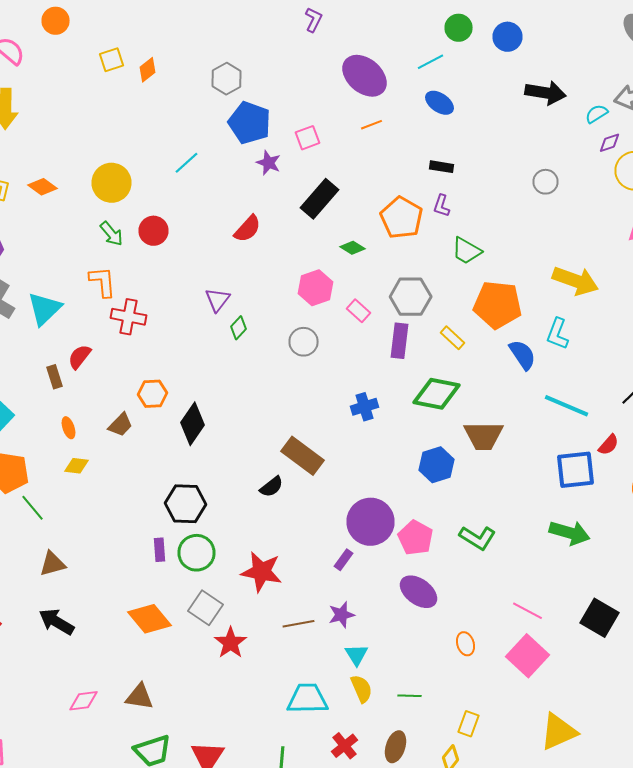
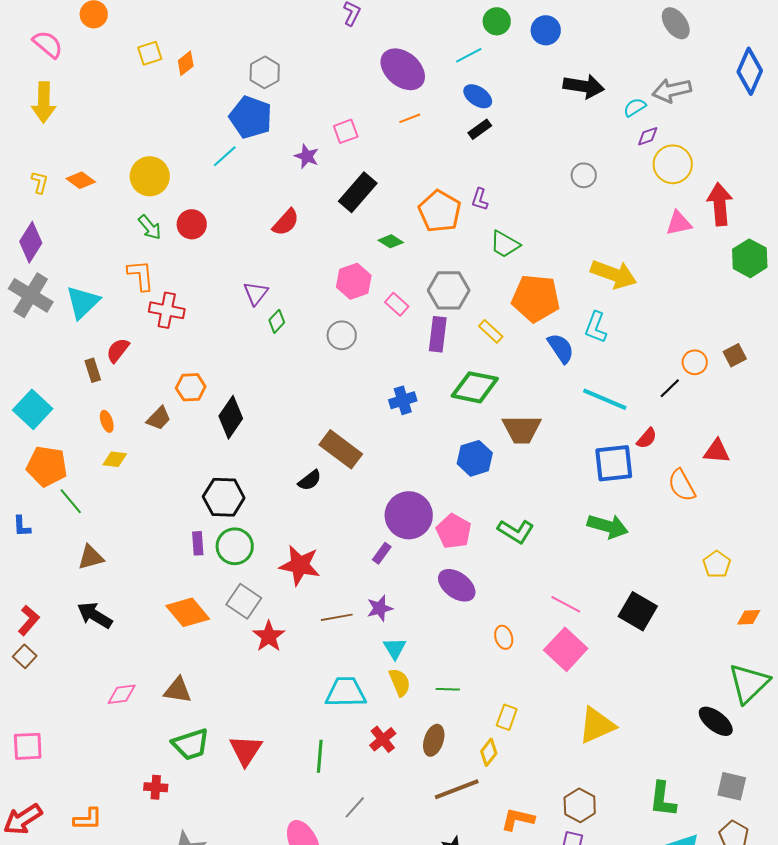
blue pentagon: (250, 123) -> (251, 117), moved
black rectangle: (442, 167) -> (480, 129), moved, turned -45

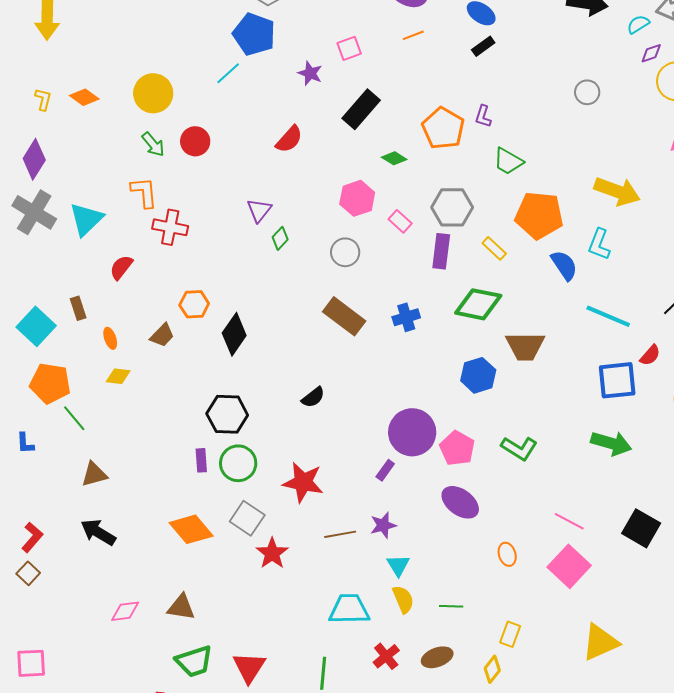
brown rectangle: (93, 370) -> (78, 308), moved
brown rectangle: (341, 449) -> (344, 316), moved
brown ellipse: (434, 740) -> (437, 657), turned 52

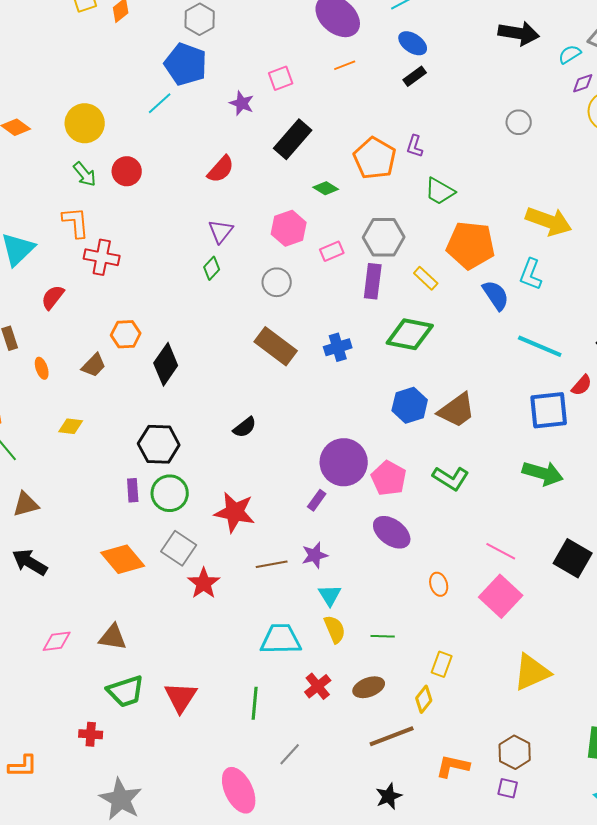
purple triangle: (259, 210) -> (221, 231), moved
pink rectangle: (400, 221) -> (332, 251), turned -65
brown trapezoid: (525, 346) -> (457, 410), moved, turned -36
yellow diamond: (118, 376) -> (71, 426), moved

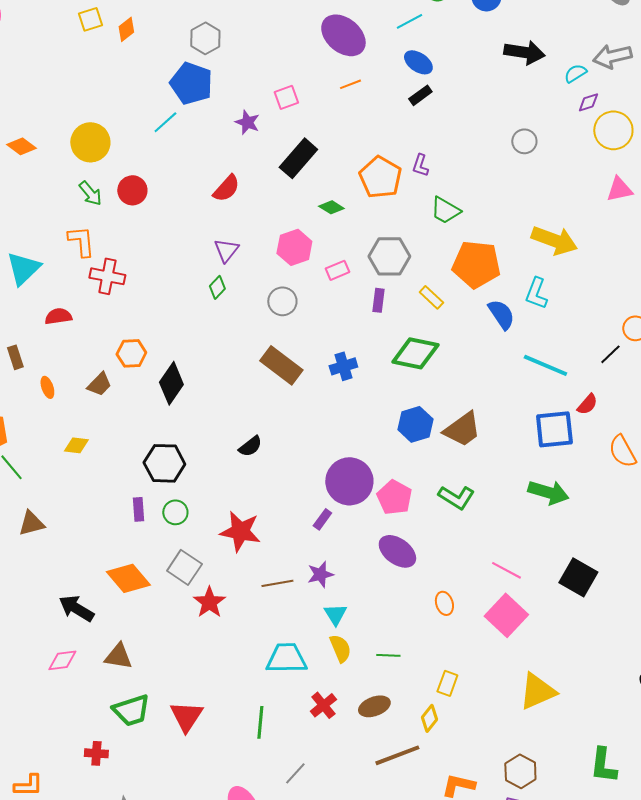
purple rectangle: (373, 281) -> (378, 300), size x0.7
red semicircle: (53, 297) -> (58, 316), turned 44
green circle: (170, 493) -> (175, 512), size x0.7
black arrow: (30, 562) -> (76, 608), moved

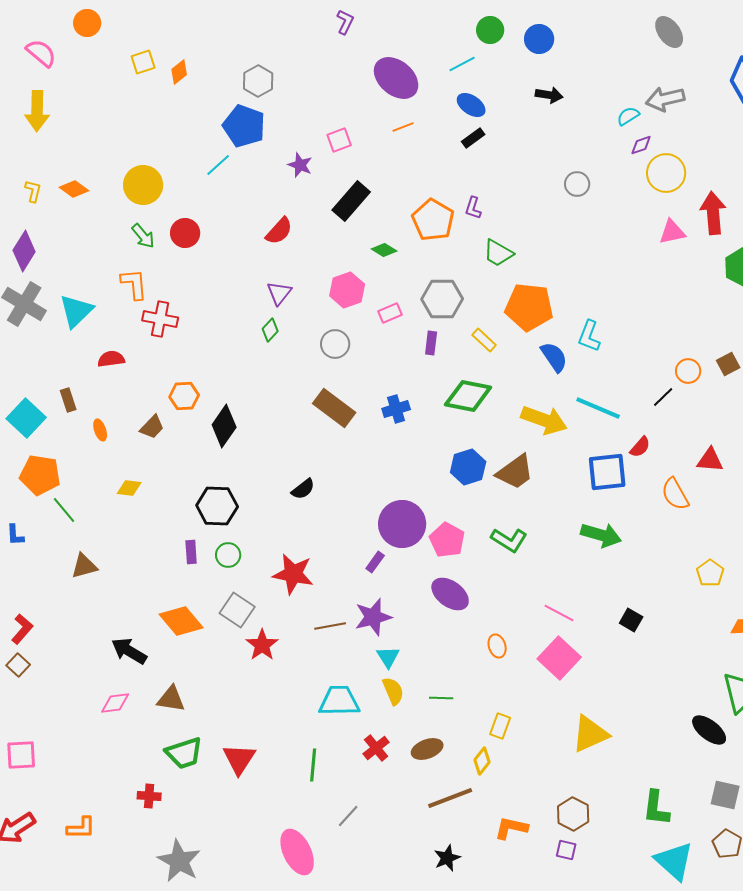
black arrow: (524, 52) -> (549, 95), moved, size x0.7
yellow arrow: (554, 240) -> (544, 420), moved
purple star: (320, 574) -> (373, 617), size x1.4
black square: (578, 577) -> (631, 620), size x0.6

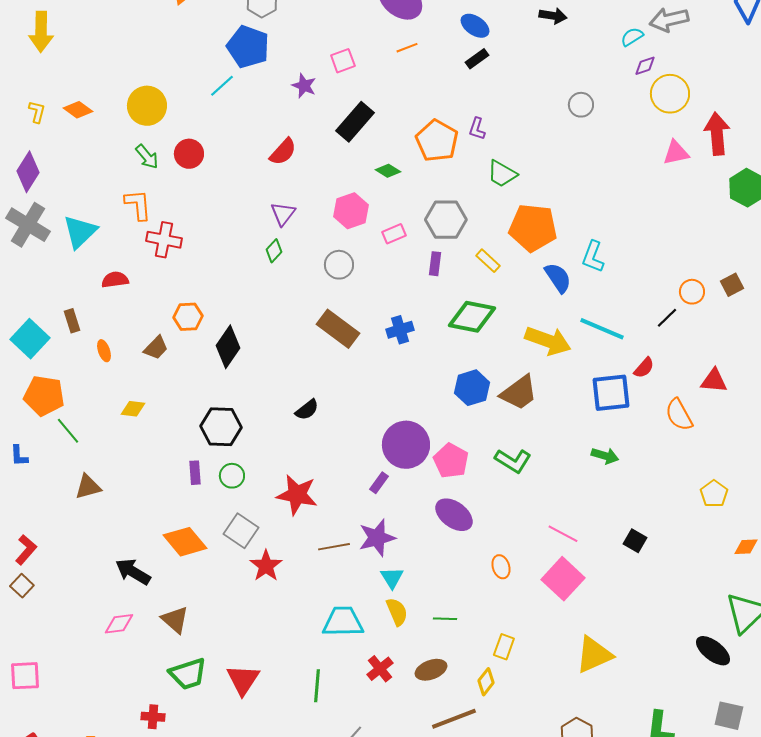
green arrow: (601, 535) -> (605, 456), size x0.7
brown triangle: (171, 699) -> (175, 620), turned 32

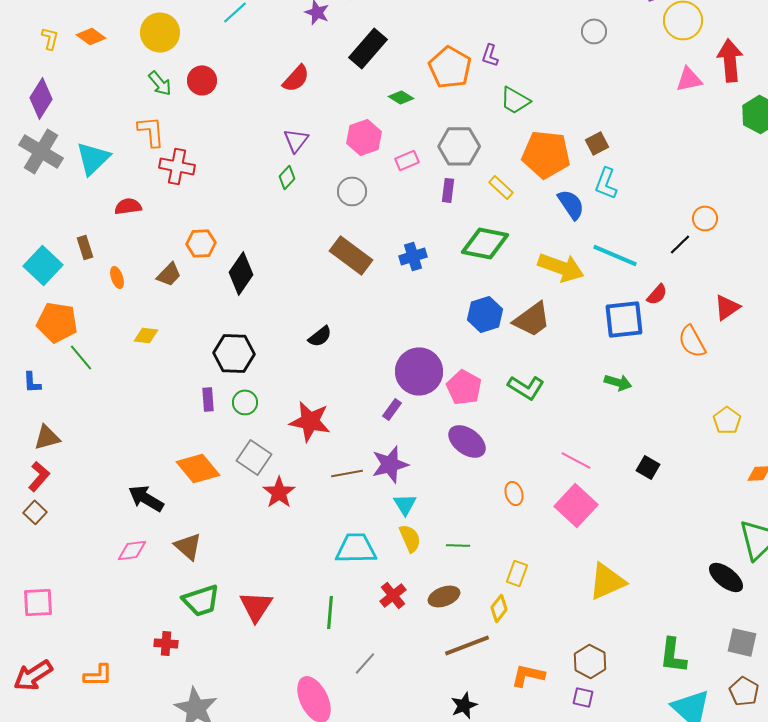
brown square: (732, 285) -> (597, 143), moved
red triangle: (714, 381) -> (727, 307), turned -40
brown triangle: (88, 487) -> (47, 437), moved

